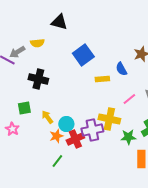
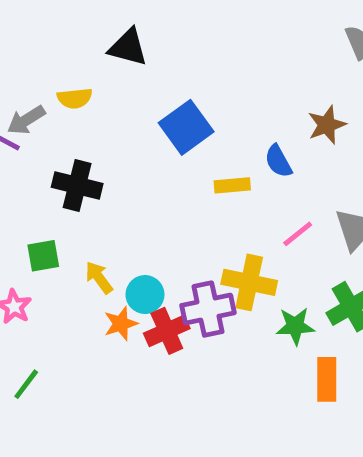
green line: (57, 161) -> (26, 384), moved

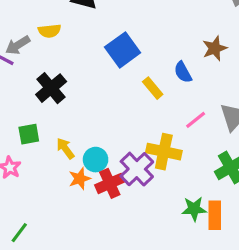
black cross: (77, 185) -> (51, 88), turned 36
yellow rectangle: (232, 185) -> (153, 88), turned 55
purple cross: (208, 309) -> (137, 169), turned -32
green star: (295, 326) -> (194, 209), moved
green line: (26, 384) -> (19, 233), moved

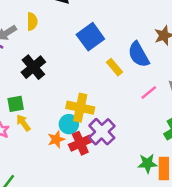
yellow semicircle: (49, 31) -> (32, 21), turned -84
blue semicircle: (183, 72) -> (139, 54), size x1.5
yellow arrow: (65, 148) -> (23, 123), moved
yellow cross: (164, 152) -> (80, 108), moved

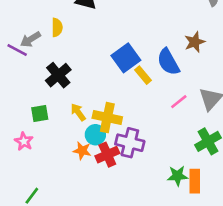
blue square: (90, 37) -> (126, 58), moved
yellow arrow: (23, 123) -> (78, 112), moved
purple cross: (102, 132) -> (130, 143), turned -32
orange star: (56, 139) -> (82, 151), turned 30

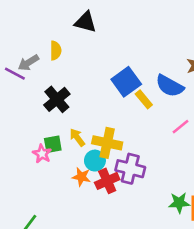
blue semicircle: (168, 62) -> (170, 86), turned -32
green square: (40, 114) -> (53, 144), moved
pink star: (24, 141) -> (42, 154), moved

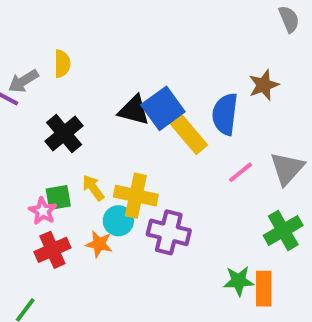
black triangle: (85, 22) -> (134, 110), moved
blue semicircle: (170, 86) -> (225, 114), turned 68
yellow rectangle: (144, 99) -> (188, 134), size x1.5
red cross: (107, 181) -> (52, 250), moved

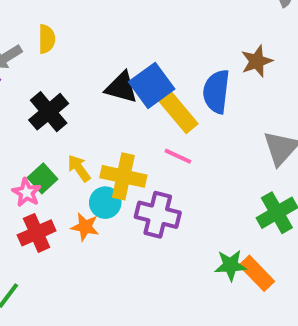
pink line: (241, 172) -> (178, 156), moved, turned 64
green square: (58, 197) -> (43, 178), turned -32
orange rectangle: (264, 289) -> (257, 273), turned -44

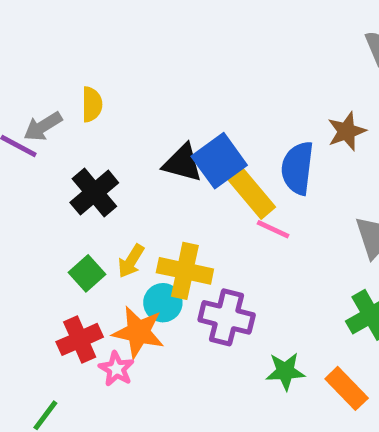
pink line: (178, 156) -> (273, 229), moved
yellow arrow: (79, 168) -> (131, 261), turned -112
pink star: (26, 193) -> (116, 369), moved
orange star: (85, 227) -> (138, 332), size x1.5
green star: (230, 265) -> (285, 371), moved

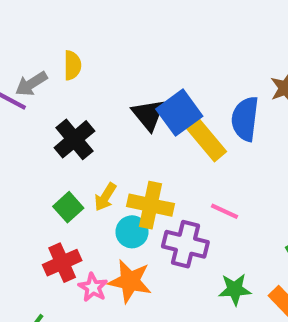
black triangle: (182, 163) -> (148, 115), turned 36
pink line: (273, 229) -> (224, 211), moved
orange star: (138, 332) -> (130, 281), moved

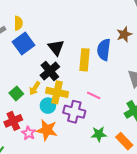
blue square: (179, 113) -> (23, 44), moved
black cross: (74, 139) -> (50, 71), moved
yellow rectangle: (206, 139) -> (85, 60), turned 45

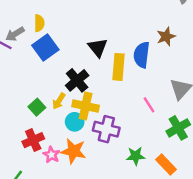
black triangle: (56, 48) -> (98, 48), moved
pink line: (94, 95) -> (149, 105), moved, turned 32

